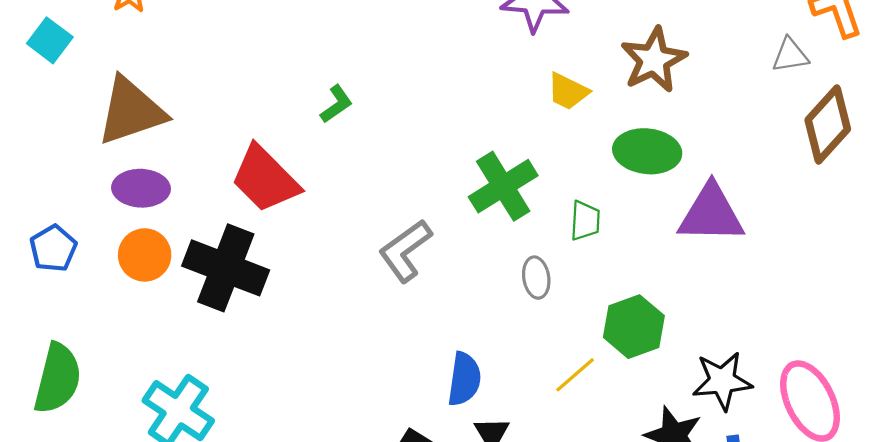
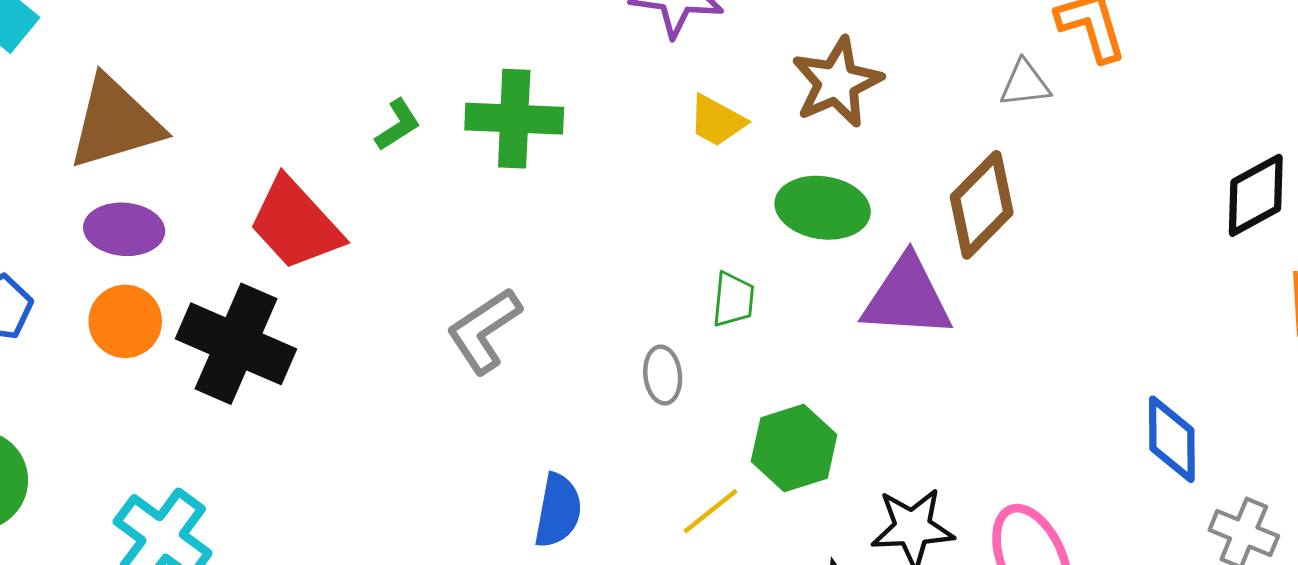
brown diamond: (828, 125) -> (982, 205), moved
green cross: (503, 186) -> (514, 119), moved, turned 32

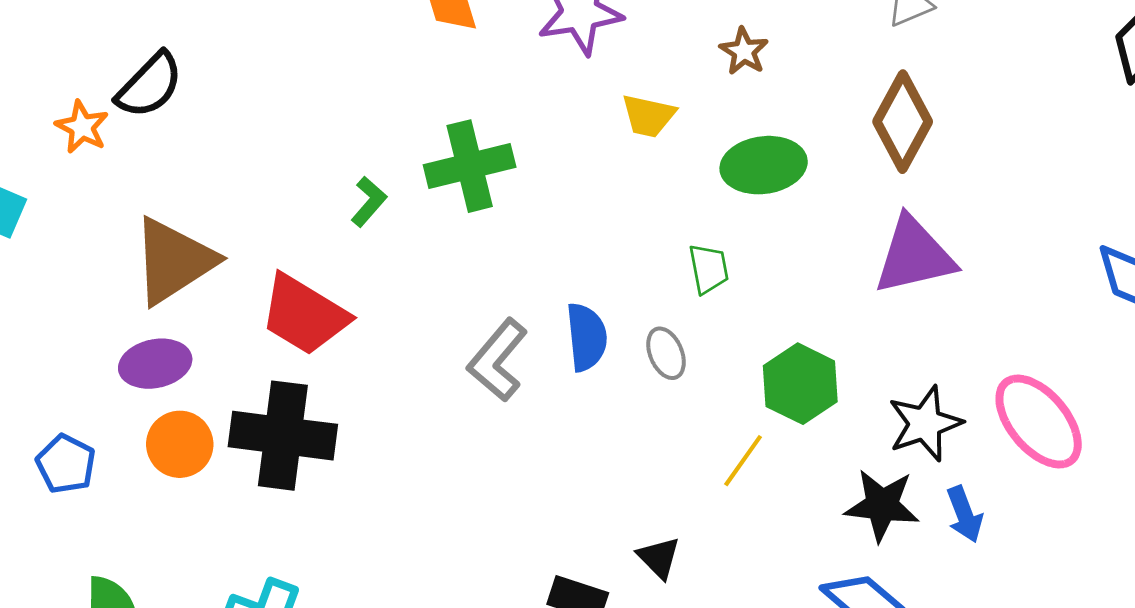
brown star: (837, 82) -> (744, 51), size x0.6
brown triangle: (115, 123) -> (174, 261), moved
purple triangle: (907, 297) -> (914, 256), moved
blue semicircle: (558, 511) -> (587, 337), moved

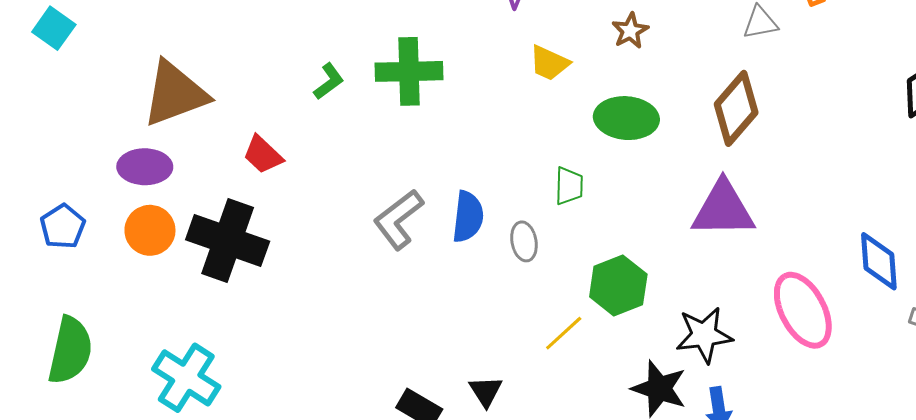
red trapezoid: (304, 315) -> (263, 155), size x0.6
pink ellipse: (1039, 422) -> (803, 310), moved

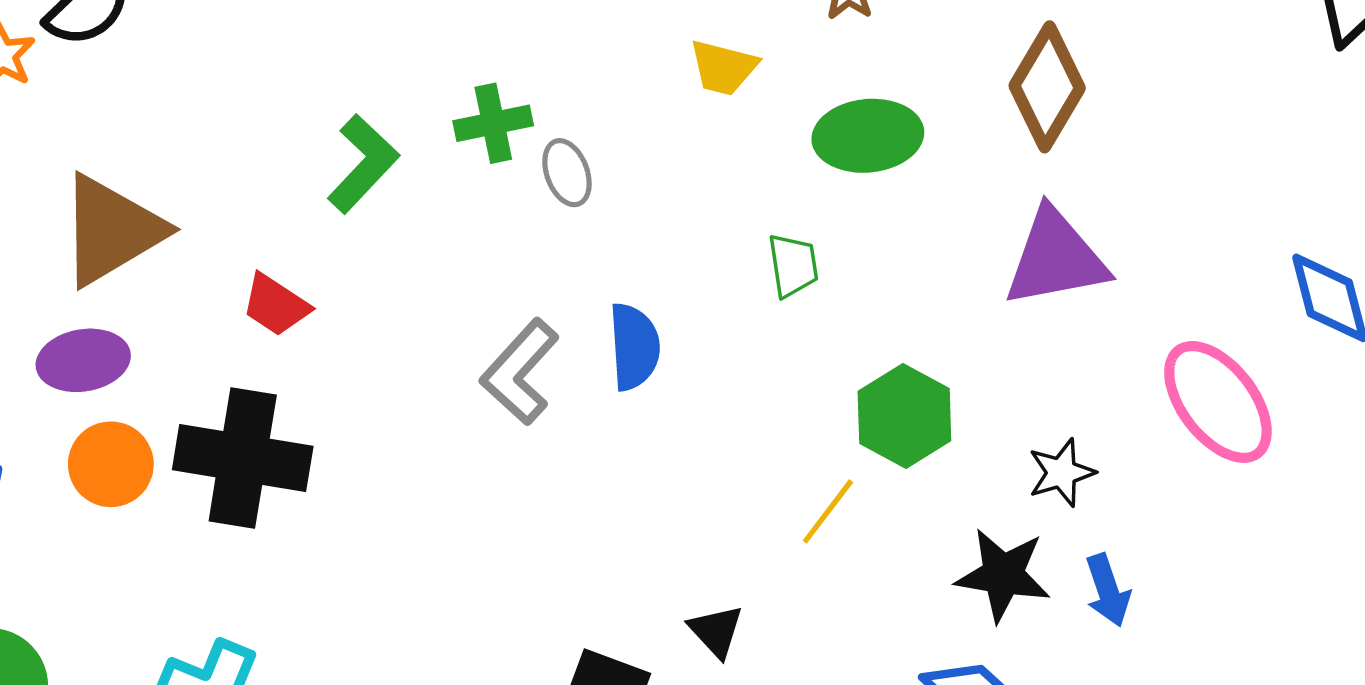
green cross: (409, 71) -> (493, 123), size x0.7
green L-shape: (329, 81) -> (363, 164), size x1.5
gray ellipse: (524, 241) -> (567, 173), moved
black star: (704, 335) -> (1062, 473), size x0.7

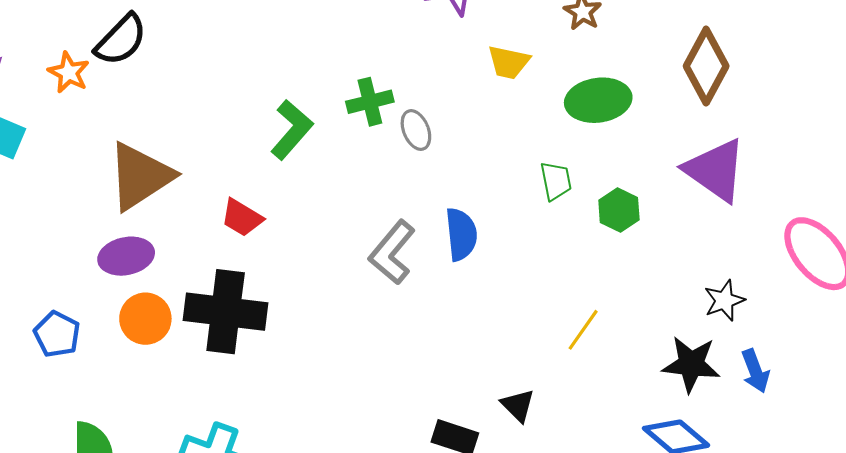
purple triangle: (1056, 258) -> (715, 170), turned 48
green hexagon: (904, 416) -> (619, 210), moved, size x0.7

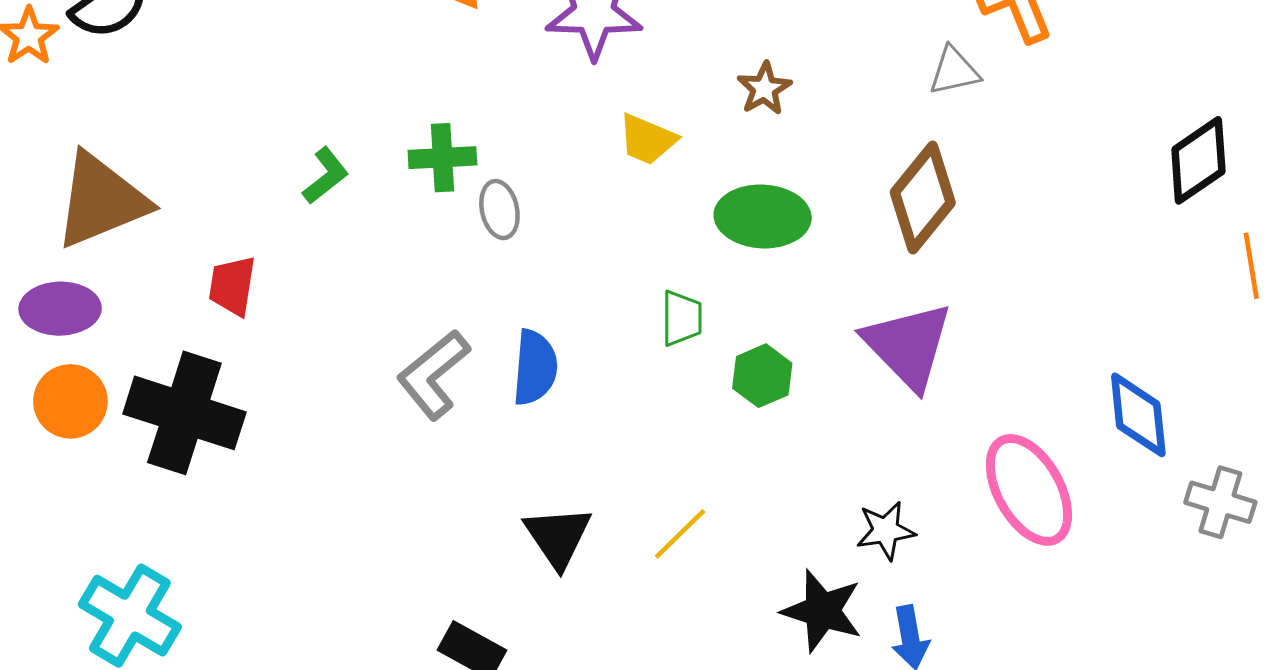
green L-shape: (292, 130) -> (326, 176), size x0.7
red trapezoid: (242, 218) -> (232, 286), turned 57
black triangle: (518, 405) -> (558, 537), moved, size x1.4

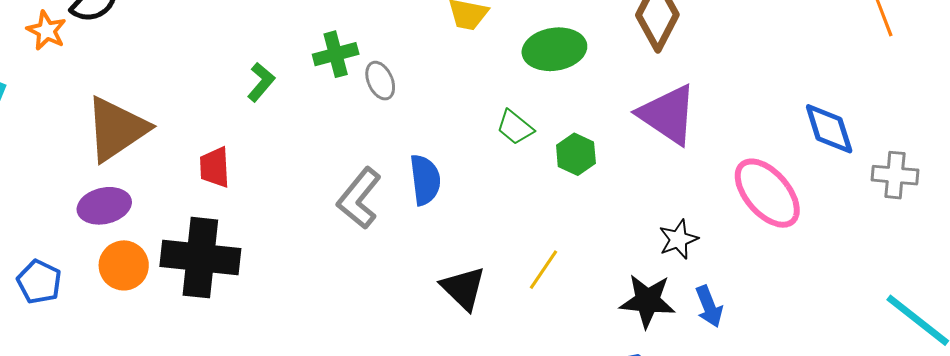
green trapezoid: (682, 318) -> (515, 127), turned 141

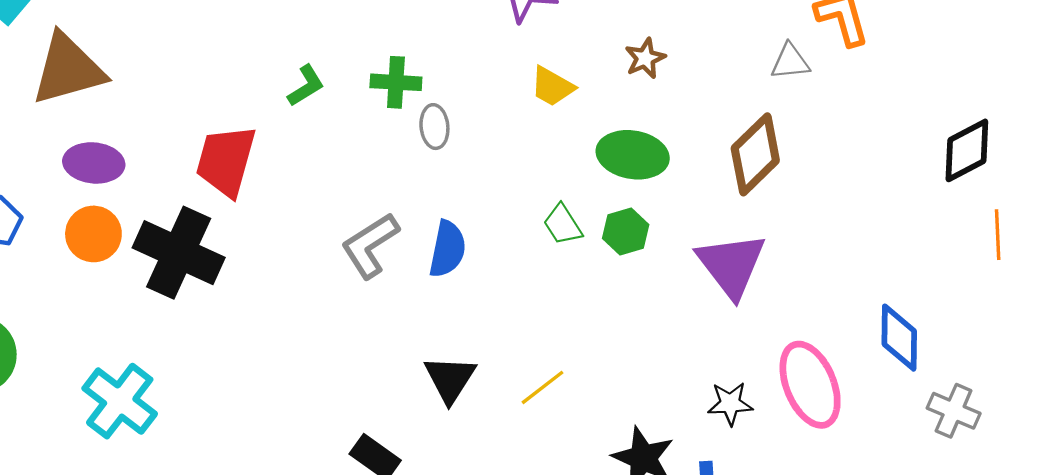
brown triangle: (116, 129) -> (68, 69), moved
green hexagon: (576, 154) -> (626, 232), moved
red trapezoid: (215, 167) -> (226, 161), size x1.6
black star: (678, 239) -> (730, 404), moved

